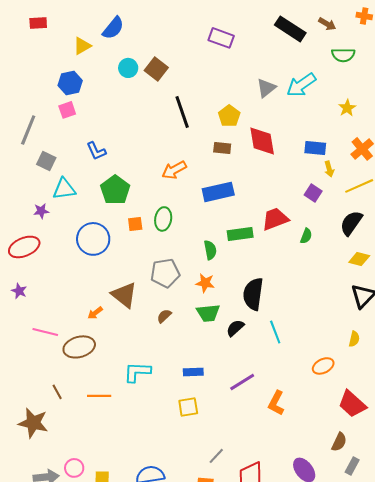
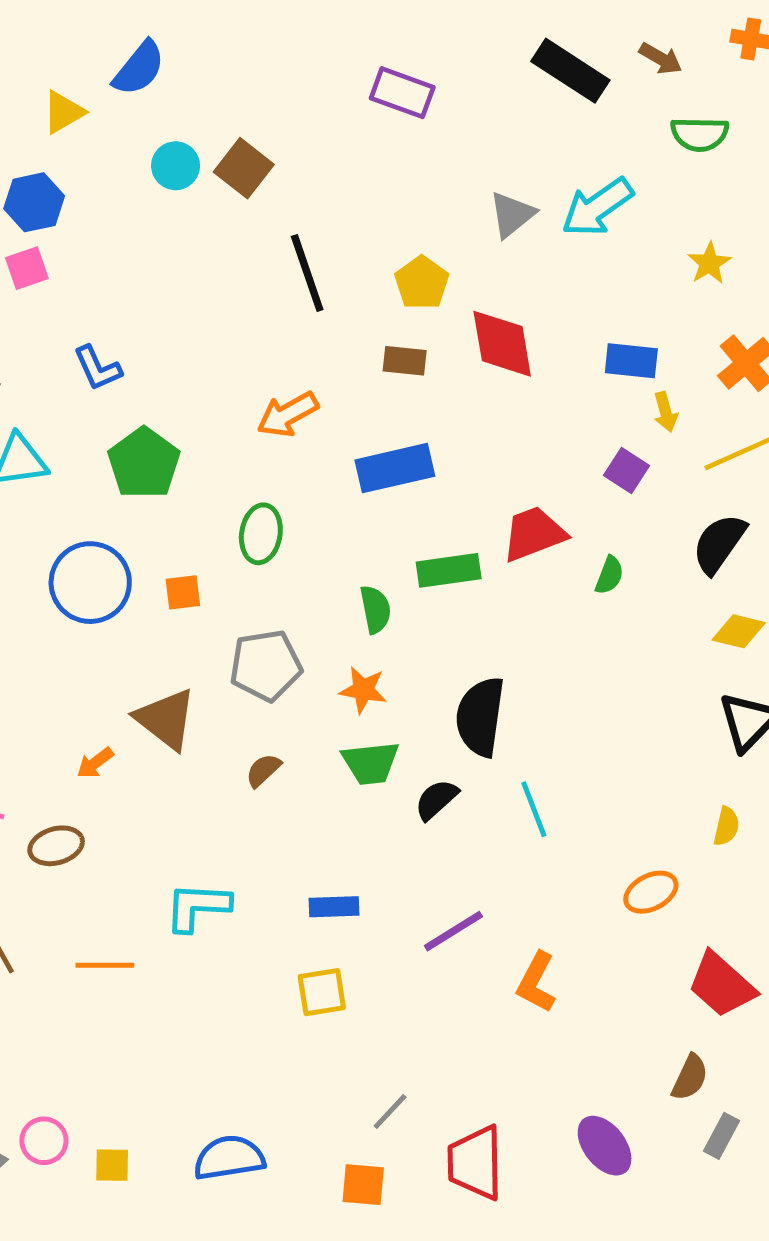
orange square: (135, 224) -> (183, 592), moved
brown ellipse: (79, 347) -> (56, 846), size x0.7

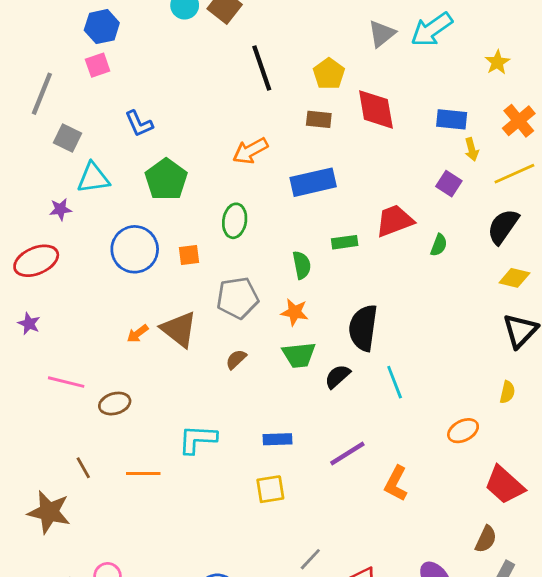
green rectangle: (449, 570) -> (345, 242), size x0.7
orange arrow: (95, 763) -> (138, 334), moved

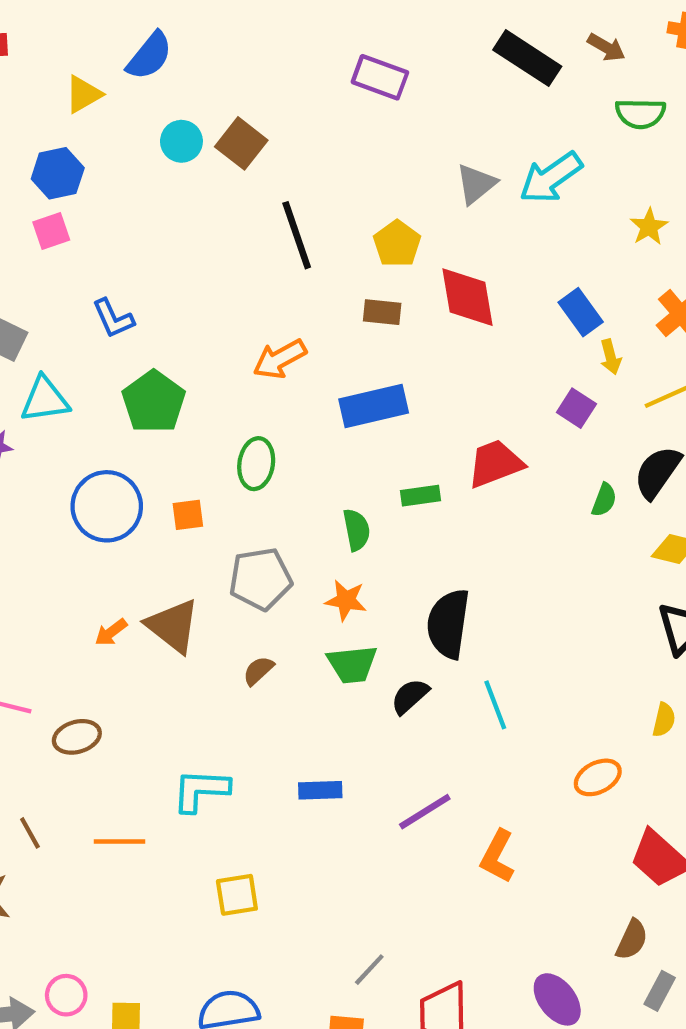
blue rectangle: (452, 119) -> (581, 312), turned 48
green semicircle: (439, 245) -> (604, 500), moved
yellow square: (270, 489) -> (237, 895), moved

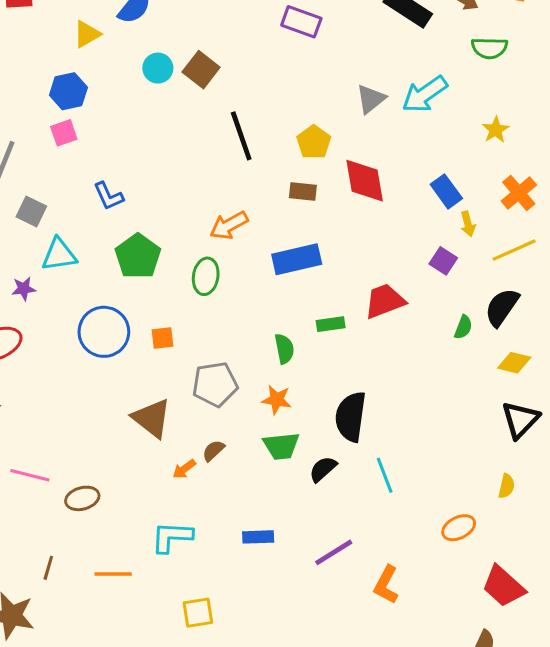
green ellipse: (256, 464) -> (206, 276), moved
orange arrow: (111, 632) -> (184, 469), moved
brown line: (30, 833) -> (48, 568), turned 45

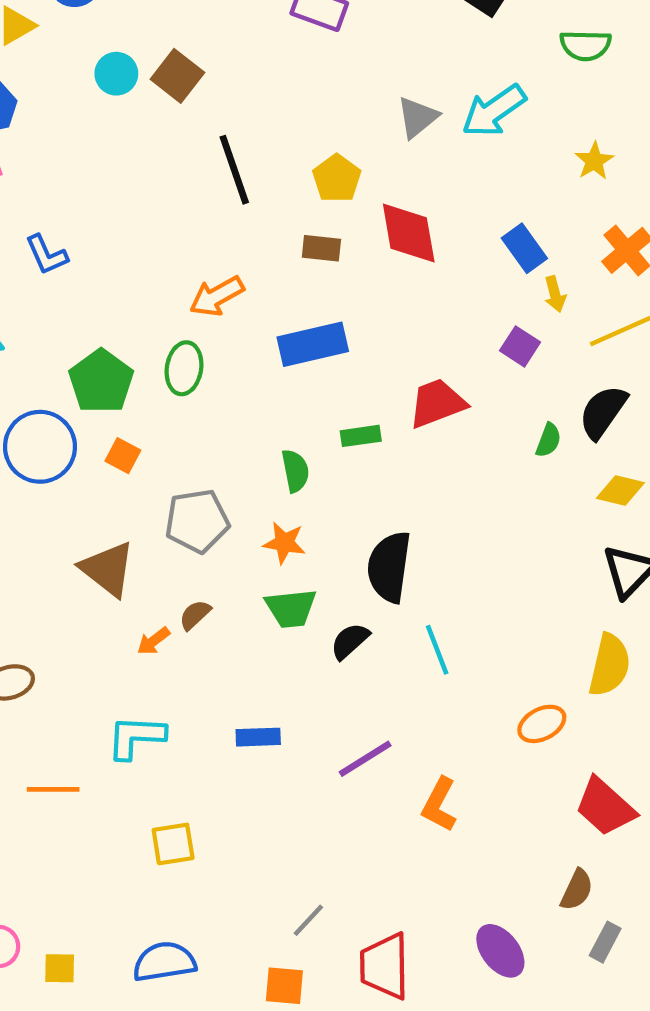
green pentagon: (138, 256) -> (101, 381), moved
orange square: (162, 338) -> (123, 456), turned 35
yellow semicircle: (506, 486) -> (609, 665), size x1.8

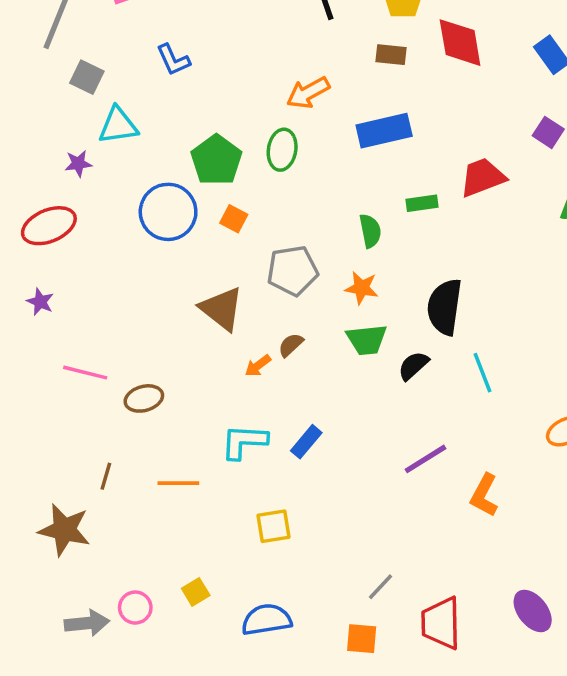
blue rectangle: (258, 737) -> (306, 442), moved, turned -48
yellow square: (60, 968) -> (196, 592), moved, turned -32

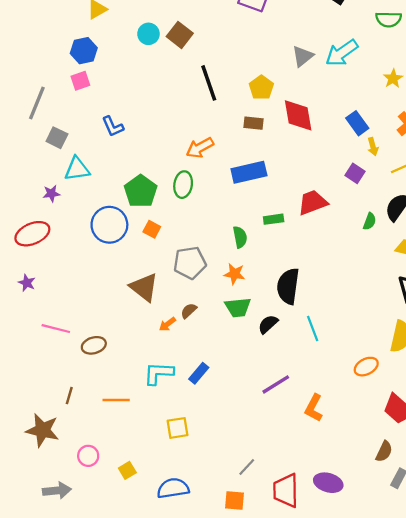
pink circle: (135, 608) -> (88, 456), moved
purple ellipse: (533, 611) -> (328, 483), moved, turned -36

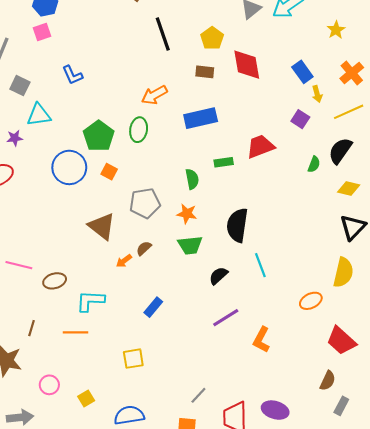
black semicircle: (268, 324) -> (218, 276), moved
cyan L-shape: (159, 373) -> (90, 301), moved

